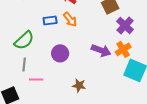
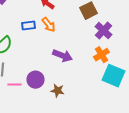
purple arrow: (101, 50) -> (62, 56), moved
purple circle: (60, 53) -> (35, 80), moved

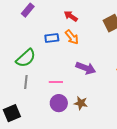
purple circle: (35, 80) -> (59, 103), moved
pink line: (14, 85) -> (56, 82), moved

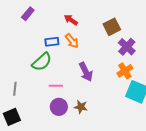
green semicircle: (26, 58) -> (42, 62), moved
purple arrow: (86, 68) -> (86, 72), turned 42
gray line: (26, 82) -> (15, 89), moved

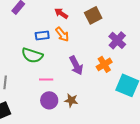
brown square: (112, 27) -> (93, 15), moved
green semicircle: (42, 62) -> (32, 55), turned 60
orange cross: (125, 71) -> (104, 64), moved

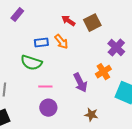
red arrow: (61, 13) -> (68, 21), moved
purple arrow: (76, 65) -> (80, 83), moved
brown star: (71, 100) -> (91, 115), moved

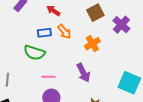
red arrow: (68, 21) -> (53, 11), moved
purple cross: (116, 48) -> (121, 25), moved
orange cross: (103, 72) -> (92, 44), moved

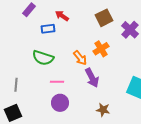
orange arrow: (64, 32) -> (80, 58), moved
blue rectangle: (44, 33) -> (48, 29), moved

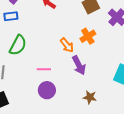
blue rectangle: (48, 29) -> (11, 16), moved
green semicircle: (43, 58) -> (18, 45), moved, turned -80

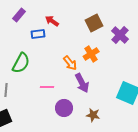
blue rectangle: (11, 16) -> (38, 34), moved
purple circle: (47, 90) -> (64, 108), moved

